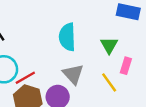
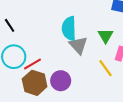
gray triangle: (73, 74) -> (78, 45), moved

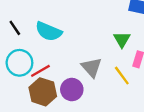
cyan semicircle: (69, 29) -> (49, 31), moved, turned -65
gray triangle: (78, 45) -> (92, 67), moved

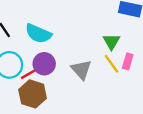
yellow line: (122, 76) -> (111, 64), moved
purple circle: (72, 90) -> (44, 64), moved

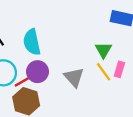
cyan semicircle: (38, 34) -> (32, 42), turned 55

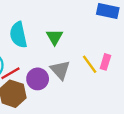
green triangle: (103, 50) -> (55, 37), moved
purple circle: (38, 72) -> (38, 79), moved

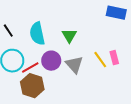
pink rectangle: (105, 62) -> (114, 58), turned -32
purple circle: (38, 79) -> (51, 61), moved

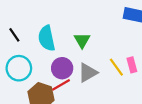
gray triangle: (74, 65) -> (88, 73), turned 42
red line: (30, 68) -> (61, 85), moved

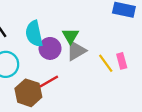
purple circle: (62, 68) -> (50, 48), moved
gray triangle: (88, 73) -> (76, 51), moved

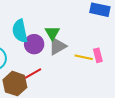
yellow line: (106, 63) -> (84, 57), turned -42

